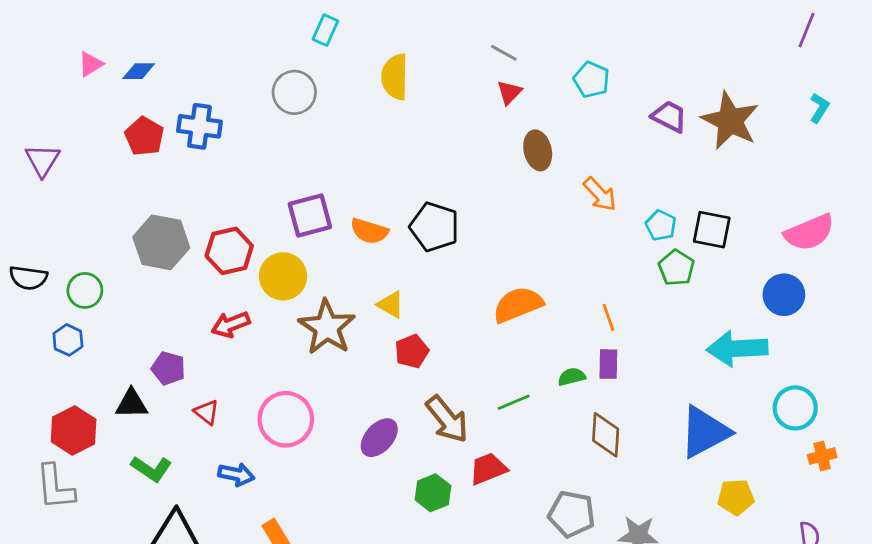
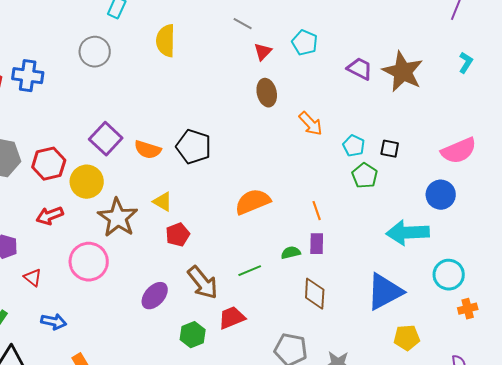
red triangle: (509, 92) -> (263, 52), moved
purple square: (310, 215) -> (106, 139), turned -32
black square: (712, 230) -> (390, 149), size x0.7
pink circle: (286, 419) -> (89, 262), moved

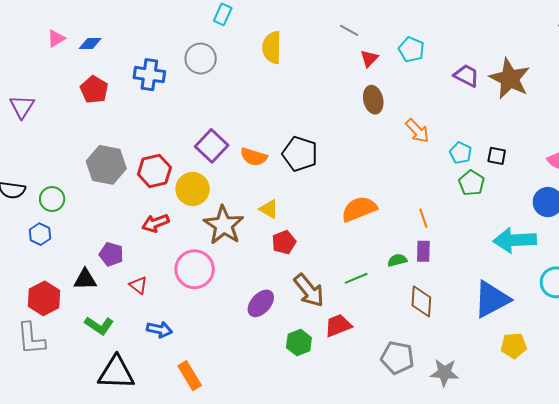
blue cross: (28, 76) -> (149, 75), moved

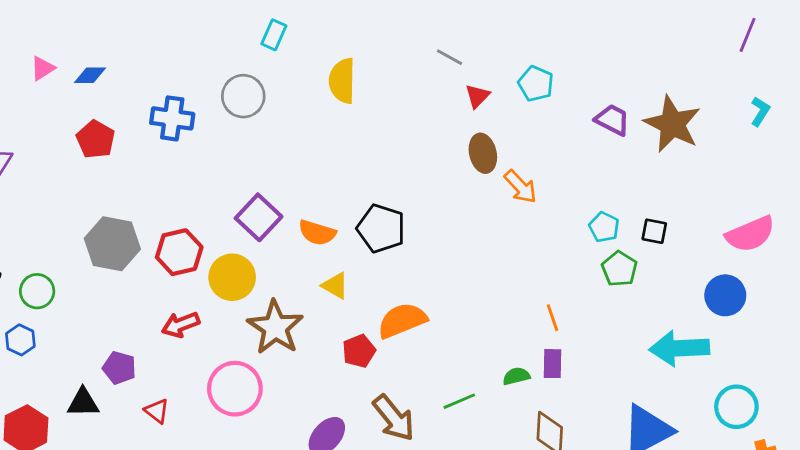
orange arrow: (417, 131) -> (520, 187), moved
yellow triangle: (269, 209) -> (335, 286), moved
orange semicircle: (359, 209) -> (402, 320), moved

